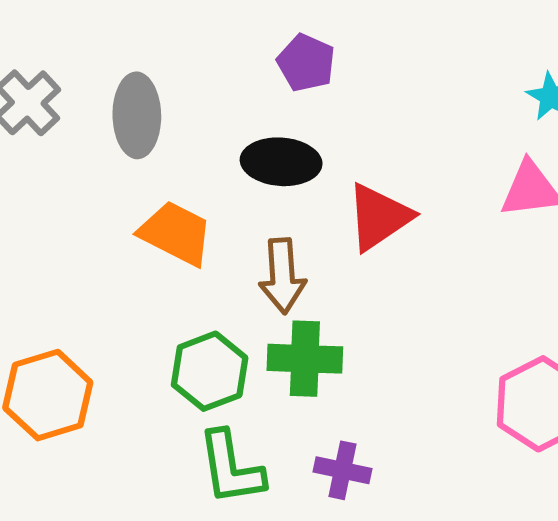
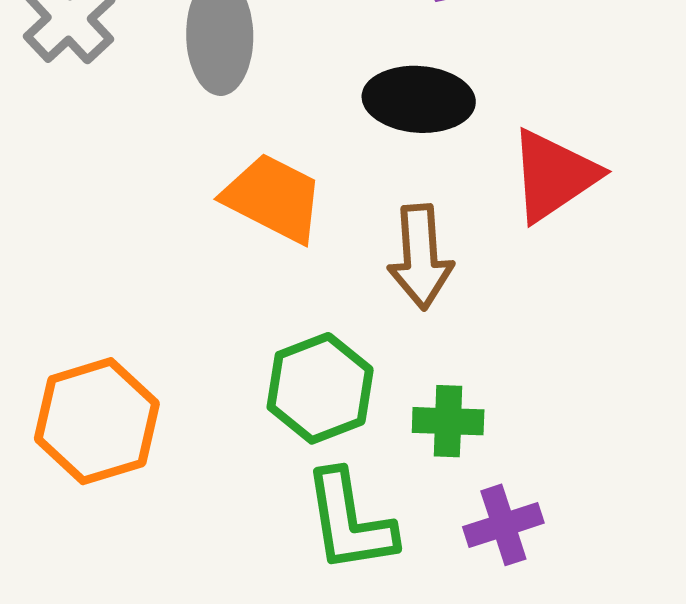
green cross: (305, 359) -> (448, 421), moved, size x0.7
purple cross: (343, 470) -> (503, 525), turned -30

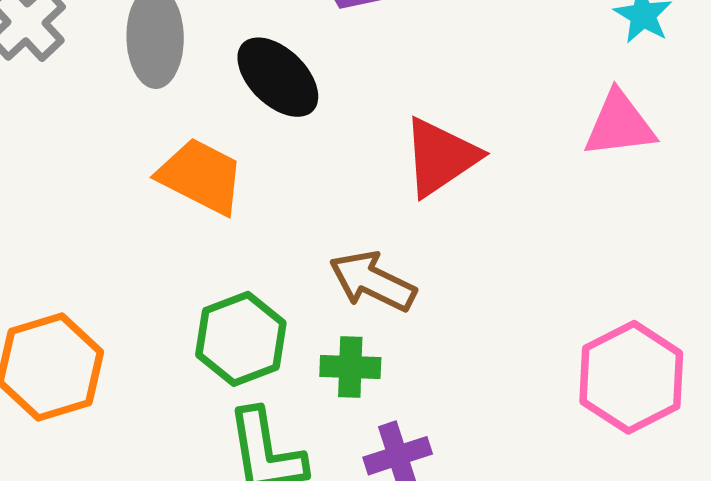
black ellipse: (419, 99) -> (278, 77), moved, turned 40
brown arrow: (420, 257) -> (372, 281), moved, turned 120

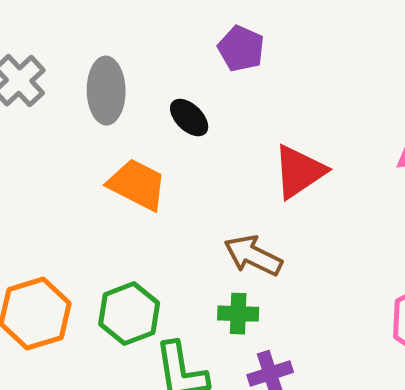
black ellipse: (278, 77) -> (189, 118), size x0.7
green hexagon: (241, 339) -> (129, 314), moved

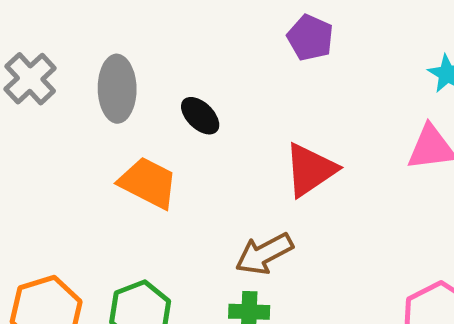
purple pentagon: (241, 49) -> (310, 38), moved
brown arrow: (253, 256) -> (264, 254), turned -54

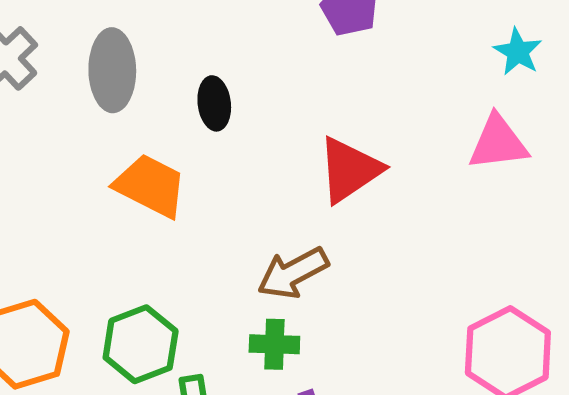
black ellipse: (200, 116) -> (214, 103), turned 39

